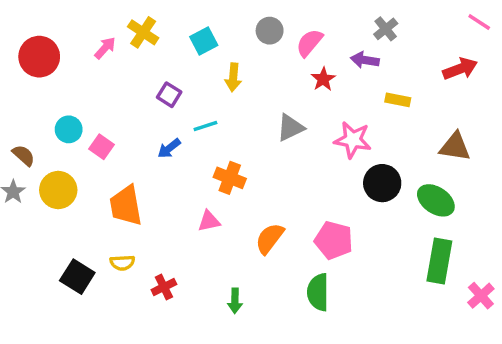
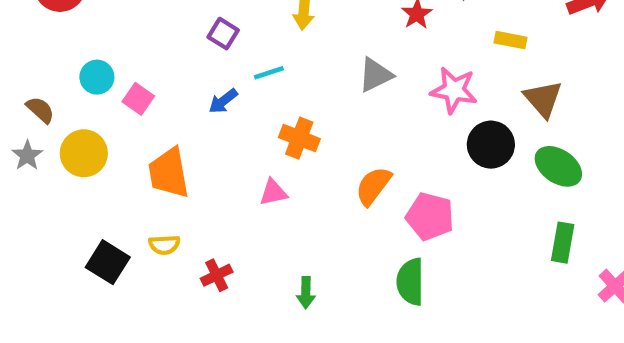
brown triangle: (455, 147) -> (543, 99), moved, turned 40
orange semicircle: (270, 239) -> (373, 186), moved
green rectangle: (439, 261) -> (563, 243), size x0.7

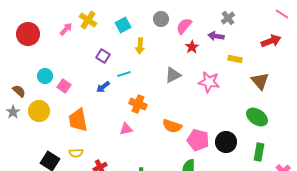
brown triangle: (543, 99) -> (260, 81), moved
black circle: (491, 145) -> (226, 142), moved
orange semicircle: (373, 186) -> (172, 126), turned -108

